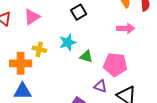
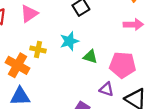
orange cross: (21, 63) -> (18, 65), turned 30

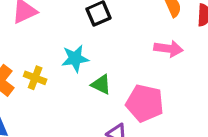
yellow cross: (38, 49) -> (35, 78), moved

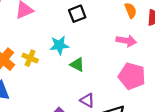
pink pentagon: (145, 103) -> (132, 76), moved

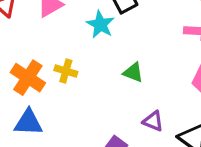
cyan star: (59, 45) -> (100, 25), moved, turned -30

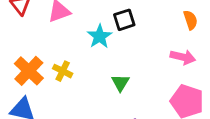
green triangle: (133, 73) -> (120, 83), turned 30

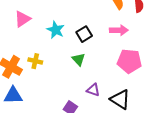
black square: (124, 20) -> (84, 34), moved

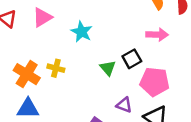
black square: (84, 34) -> (132, 59), moved
pink pentagon: (129, 61) -> (155, 82), moved

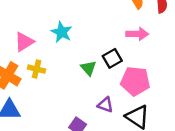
pink triangle: (42, 17) -> (24, 42), moved

